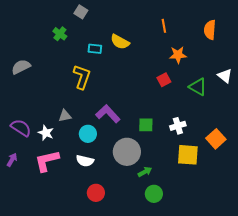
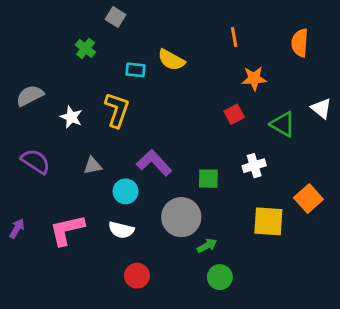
white cross: (178, 126) -> (254, 166), moved
purple semicircle: (21, 128) -> (36, 161), moved
white star: (46, 133) -> (71, 117), moved

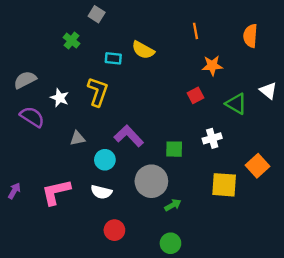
purple semicircle: (36, 161) -> (32, 117), moved
green circle: (220, 277) -> (170, 243), moved

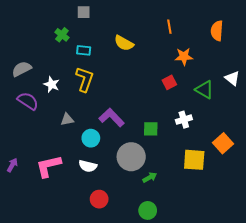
gray square: (97, 14) -> (84, 12), turned -32
cyan rectangle: (113, 58) -> (84, 50), moved

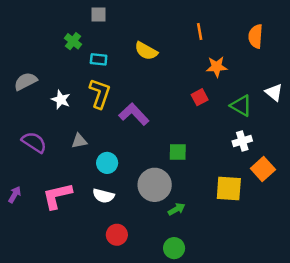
purple semicircle: (28, 101) -> (34, 142), moved
purple L-shape: (112, 117) -> (134, 114), moved
white cross: (184, 120) -> (242, 141), moved

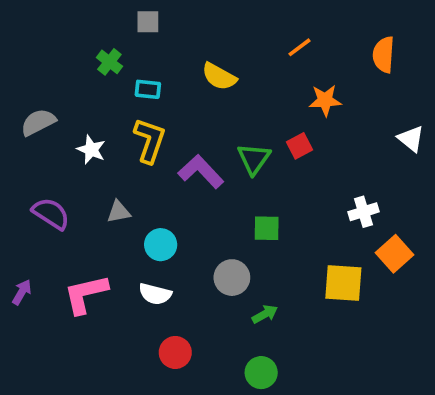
orange line: (200, 31) -> (300, 47), turned 63
green triangle: (241, 106) -> (254, 159), moved, turned 35
gray circle: (155, 185) -> (232, 278), size x0.7

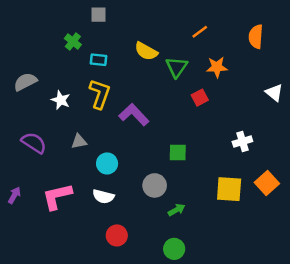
green triangle: (254, 159) -> (177, 67), moved
orange square: (395, 254) -> (267, 183), moved

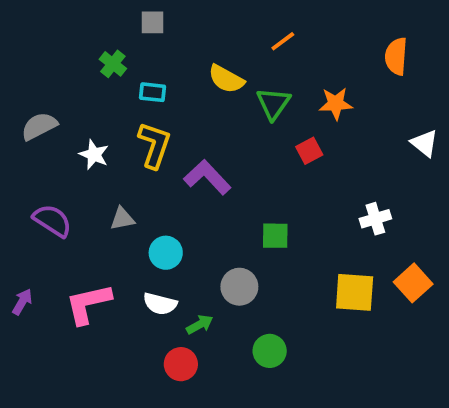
orange line: (200, 32) -> (283, 41), moved
green arrow: (177, 210) -> (200, 324), moved
green circle: (174, 249) -> (270, 351), moved

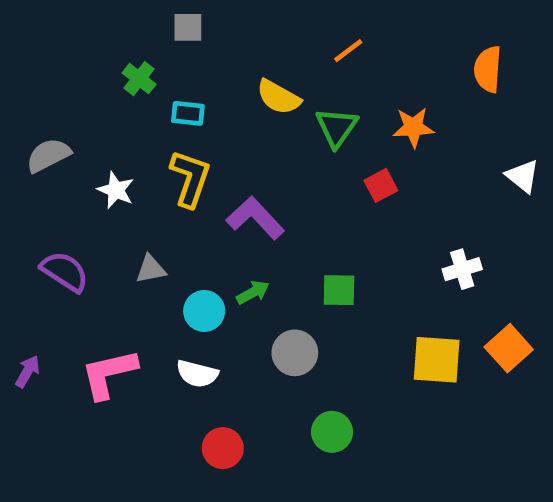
green arrow: (200, 324) -> (253, 292), moved

